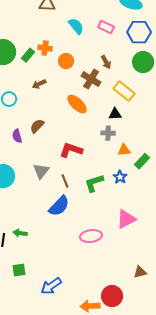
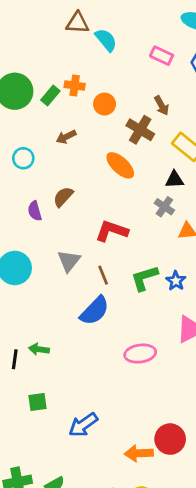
cyan semicircle: (76, 26) -> (106, 40), moved
gray cross: (108, 133) -> (164, 207), turned 32
blue star: (120, 177) -> (176, 281), moved

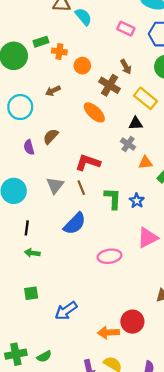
green rectangle: (50, 96) -> (41, 42), moved, turned 32
cyan circle: (23, 158) -> (20, 107), size x1.5
brown line: (103, 275) -> (81, 188), moved
green L-shape: (144, 278) -> (113, 199), turned 110
black line: (15, 359) -> (27, 228), moved

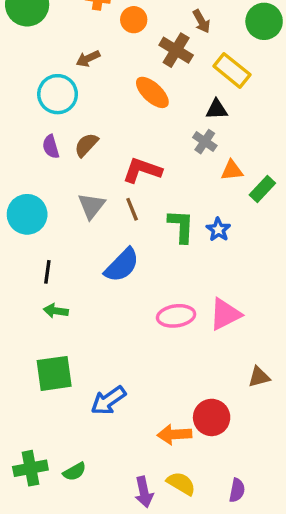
cyan circle: (20, 107) -> (58, 94), moved
brown semicircle: (51, 136) -> (86, 145), moved
pink triangle: (148, 238) -> (225, 314), moved
green square: (31, 293) -> (54, 373), size x1.6

